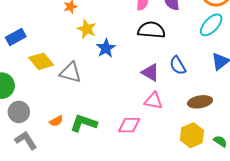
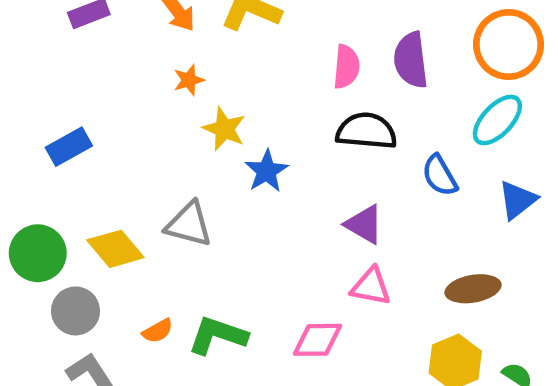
yellow diamond: (41, 61) -> (115, 249), moved
blue semicircle: (178, 65) -> (440, 176), moved

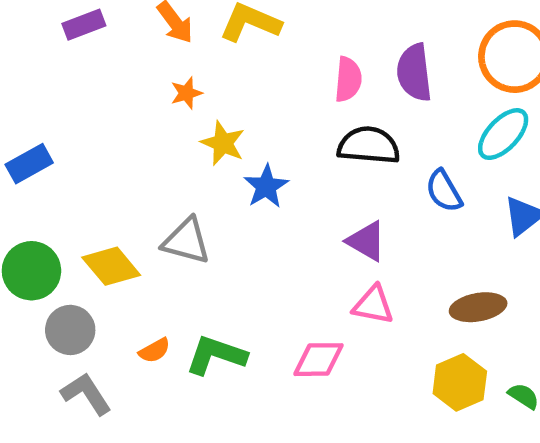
blue rectangle: (69, 147) -> (29, 164), moved

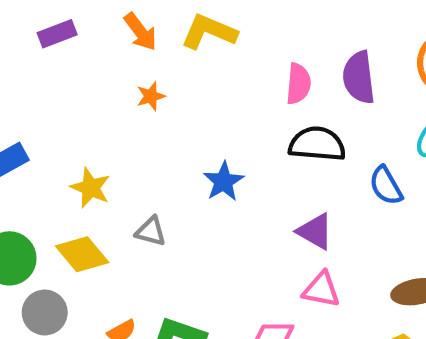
yellow star: (223, 143) -> (90, 188), moved
gray triangle: (186, 241) -> (151, 231), size x0.7

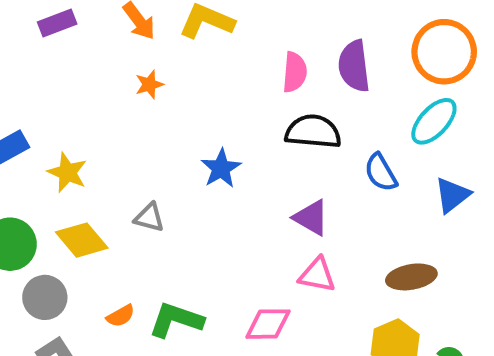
yellow star: (90, 188) -> (67, 173), moved

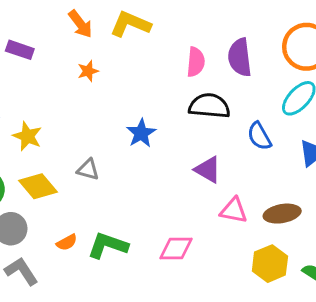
purple rectangle: (57, 23) -> (20, 50), moved, turned 40
pink triangle: (317, 275) -> (234, 211), moved

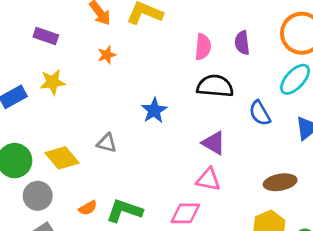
purple semicircle: (240, 57) -> (242, 43), size x0.7
yellow star: (27, 136) -> (53, 82), moved, turned -30
pink triangle: (234, 211) -> (208, 180), moved

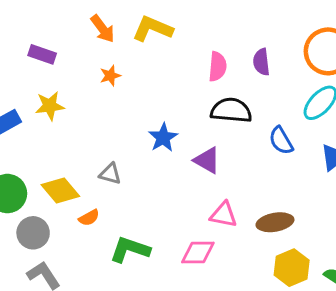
purple triangle: (214, 143) -> (207, 160), moved
brown ellipse: (280, 182) -> (275, 222), moved
orange semicircle: (88, 208) -> (89, 218), moved

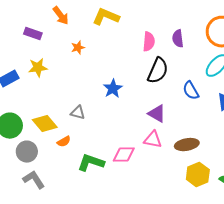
orange arrow: (103, 29) -> (61, 16), moved
black semicircle: (231, 110) -> (158, 71), turned 108
purple triangle: (207, 160) -> (157, 114), moved
pink diamond: (198, 252) -> (124, 155), moved

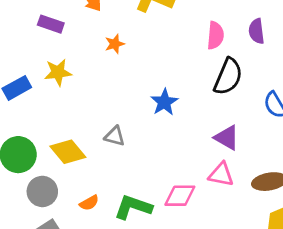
orange semicircle: (64, 142) -> (89, 203), moved

